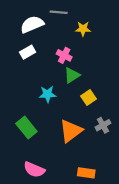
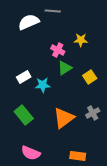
yellow star: (83, 29) -> (81, 40), moved
white rectangle: (28, 52) -> (24, 77), moved
yellow square: (89, 98) -> (90, 77), moved

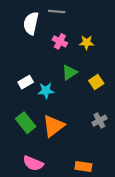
white semicircle: (29, 22) -> (31, 23), turned -55
pink cross: (58, 50) -> (60, 41), moved
orange triangle: (64, 118) -> (53, 126), moved

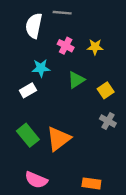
cyan star: (46, 91) -> (41, 68), moved
gray cross: (99, 121) -> (108, 121), moved, turned -32

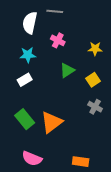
yellow star: (95, 47) -> (95, 49), moved
cyan star: (41, 68) -> (28, 55), moved

